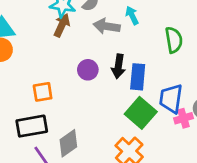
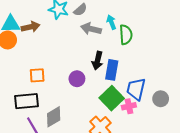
brown arrow: (62, 25) -> (31, 27), moved, turned 48
green semicircle: (174, 40) -> (126, 35), moved
purple circle: (88, 70) -> (77, 79), moved
pink cross: (184, 118) -> (129, 106), moved

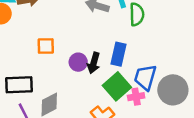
black arrow: (98, 61) -> (94, 63), moved
orange square: (37, 75) -> (46, 46), moved
gray circle: (161, 99) -> (173, 90), size x1.6

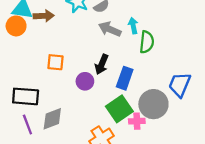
black arrow: (94, 63) -> (102, 64), moved
blue trapezoid: (145, 77) -> (180, 85), moved
gray circle: (173, 90) -> (153, 104), moved

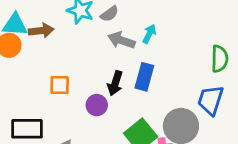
cyan arrow: (133, 26) -> (149, 34), turned 42
green semicircle: (147, 42) -> (220, 59), moved
blue rectangle: (125, 78) -> (144, 77), moved

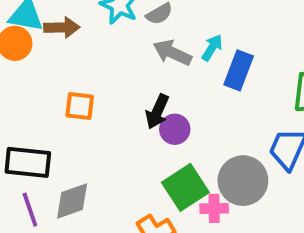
blue rectangle: (144, 77) -> (239, 70), moved
purple circle: (97, 105) -> (175, 129), moved

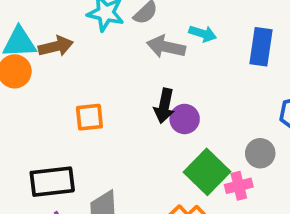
cyan arrow: (212, 48) -> (203, 34), turned 88
blue rectangle: (239, 70) -> (261, 47), moved
gray circle: (243, 181) -> (260, 153), size x0.6

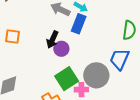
blue rectangle: (261, 47) -> (79, 24), moved
gray circle: (260, 153) -> (96, 75), size x1.6

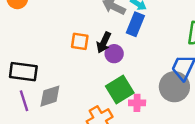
orange square: (13, 37) -> (80, 41), moved
gray circle: (96, 75) -> (174, 87), moved

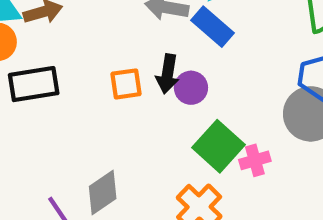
blue rectangle: (135, 24) -> (212, 27), turned -55
black rectangle: (23, 72) -> (34, 84), moved

